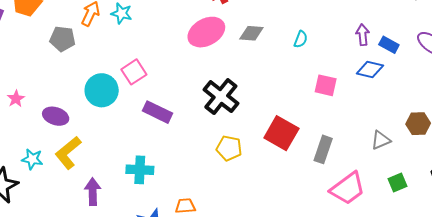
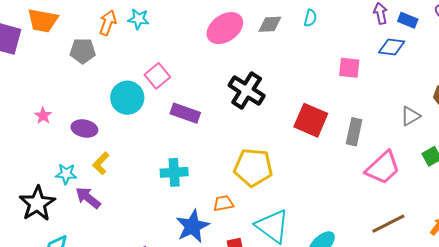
cyan semicircle: (301, 39) -> (310, 18), moved
yellow pentagon: (229, 148) -> (253, 167), moved, size x1.5
yellow L-shape: (68, 153) -> (101, 163), size x0.7
purple arrow: (93, 192) -> (88, 198), moved, turned -44

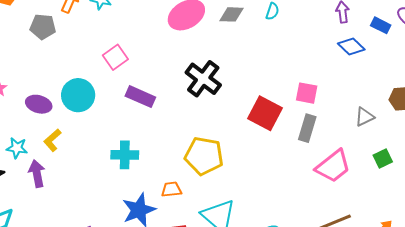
blue rectangle: (408, 20) -> (381, 25), moved
blue diamond: (392, 47) -> (351, 47), turned 32
pink square: (349, 68) -> (307, 93), moved
cyan circle: (127, 98) -> (78, 95), moved
purple arrow: (88, 198) -> (37, 173), turned 36

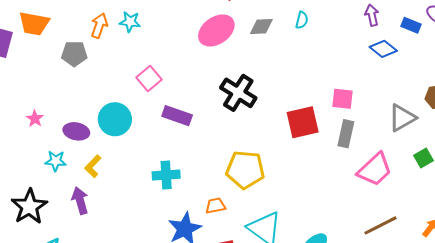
red square: (265, 113) -> (303, 122), turned -36
gray triangle: (365, 117) -> (402, 118), size x1.4
cyan star: (17, 148) -> (56, 161), moved

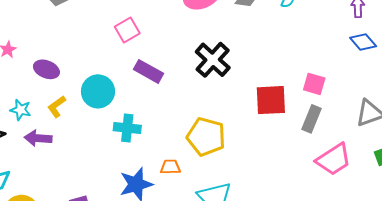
cyan circle: (115, 119) -> (98, 91), moved
cyan star: (56, 161) -> (21, 110), moved
purple arrow: (80, 201) -> (38, 138), turned -80

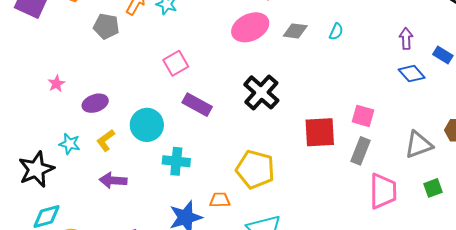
purple ellipse: (46, 69) -> (95, 103), turned -40
purple arrow: (38, 138) -> (113, 180), moved
pink trapezoid: (334, 159) -> (383, 191), turned -57

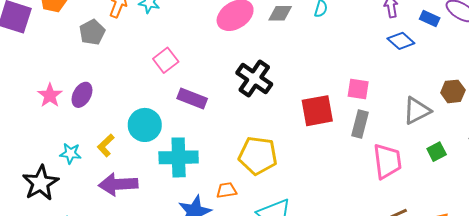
gray pentagon: (106, 26) -> (92, 32), turned -30
pink star: (56, 84) -> (50, 95), size x1.4
purple ellipse: (95, 103) -> (82, 95), moved, turned -35
cyan cross: (176, 161) -> (179, 157), size x1.4
purple arrow: (113, 180) -> (118, 184), size x1.4

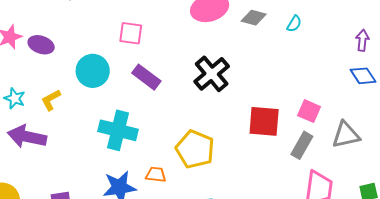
pink square: (166, 60) -> (131, 33), turned 30
purple ellipse: (82, 95) -> (41, 45), turned 65
gray triangle: (417, 111) -> (346, 135), moved
cyan circle: (145, 125) -> (93, 71), moved
purple arrow: (118, 184) -> (27, 137), moved

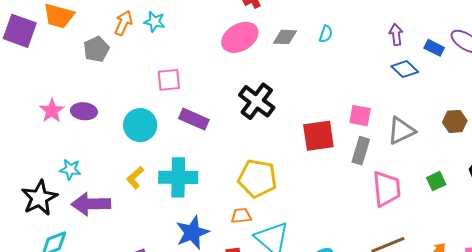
yellow L-shape: (51, 100) -> (135, 178), moved
orange trapezoid: (156, 175) -> (241, 216), moved

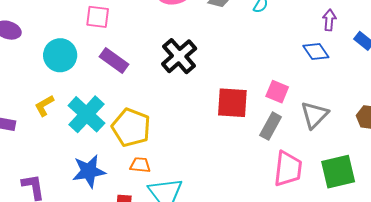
blue diamond: (405, 69) -> (316, 51), moved
gray triangle: (401, 131) -> (314, 115), turned -32
cyan cross: (178, 177) -> (86, 114), turned 30
yellow pentagon: (257, 178) -> (131, 127), moved
green square: (436, 181) -> (338, 172), size x1.8

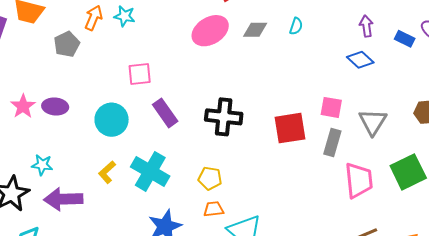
black cross: (179, 56) -> (224, 117), moved, turned -30
purple rectangle: (114, 61) -> (165, 113), turned 32
yellow pentagon: (131, 127) -> (210, 178), moved, size x0.6

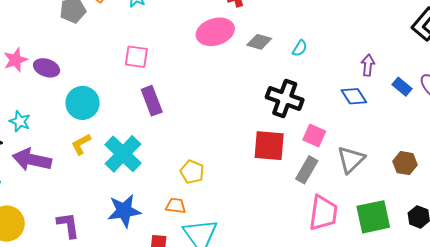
black cross: (224, 117) -> (285, 98), moved
cyan circle: (112, 120) -> (82, 103), moved
yellow pentagon: (210, 178) -> (192, 172), moved

